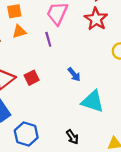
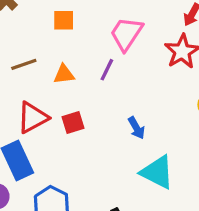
orange triangle: (19, 32) -> (64, 74), moved
purple line: (48, 39) -> (107, 70), turned 32

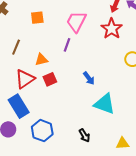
brown line: (24, 64) -> (16, 47), turned -42
orange triangle: (64, 74) -> (41, 60), moved

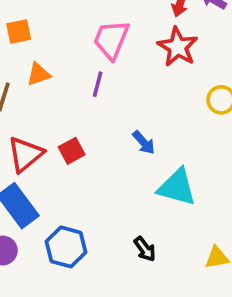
orange square: (37, 18) -> (19, 32), moved
orange triangle: (41, 60) -> (38, 74), moved

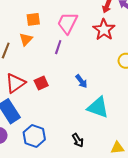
orange square: (19, 32) -> (33, 19), moved
orange triangle: (38, 74) -> (26, 39), turned -32

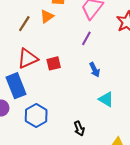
purple line: (58, 47) -> (86, 38), moved
cyan triangle: (98, 107) -> (106, 99), size x0.7

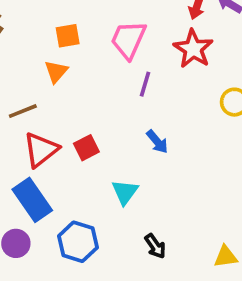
brown line: (24, 24) -> (23, 111), moved, turned 49
purple line: (86, 38) -> (145, 84), moved
cyan triangle: (106, 99) -> (125, 192), moved, turned 49

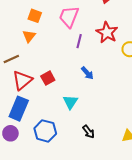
orange square: (68, 36) -> (35, 16), turned 32
red star: (193, 49) -> (107, 32), moved
blue rectangle: (32, 200) -> (19, 109), turned 60

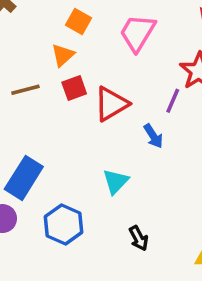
purple line: (79, 41) -> (173, 101), moved
red square: (48, 78) -> (74, 88), moved
red triangle: (22, 80) -> (111, 104), moved

